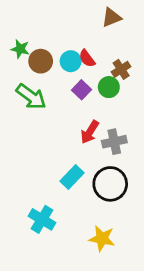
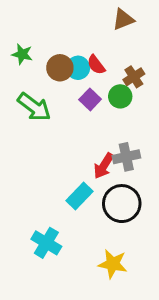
brown circle: (41, 61) -> (60, 68), moved
red arrow: (90, 132) -> (104, 166), moved

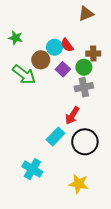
brown circle: (60, 68) -> (41, 60), moved
brown cross: (134, 77) -> (93, 54), turned 32
gray cross: (126, 157) -> (84, 87), moved

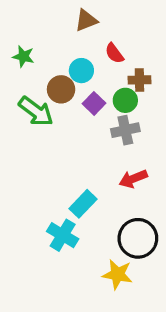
brown triangle: (86, 14) -> (86, 20), moved
red semicircle: (67, 45) -> (114, 53), moved
red arrow: (72, 116) -> (133, 179), moved, turned 36
black circle: (85, 142) -> (138, 238), moved
cyan cross: (32, 169) -> (63, 235), moved

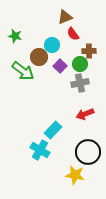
brown triangle: (86, 20) -> (65, 17), moved

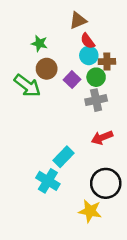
green star: (15, 36) -> (39, 43), moved
cyan circle: (52, 45) -> (89, 55), moved

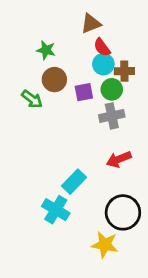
purple square: (72, 80) -> (84, 92), turned 35
green arrow: (27, 86) -> (32, 99), size x0.7

